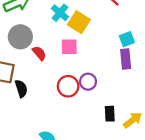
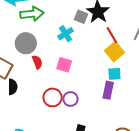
yellow square: (79, 22) -> (115, 52), moved

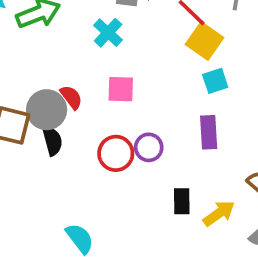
gray circle: (26, 43) -> (47, 110), moved
black semicircle: (13, 87) -> (52, 141), moved
purple rectangle: (108, 90) -> (209, 132), moved

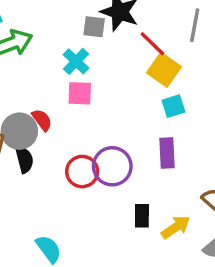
pink square: (121, 89) -> (80, 93), moved
purple circle: (149, 147) -> (112, 166), size x1.5

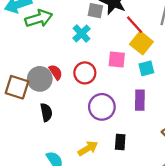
pink square: (80, 93) -> (117, 59), moved
black semicircle: (24, 160) -> (46, 112), moved
red circle: (82, 172) -> (85, 73), moved
yellow arrow: (176, 227) -> (88, 148), moved

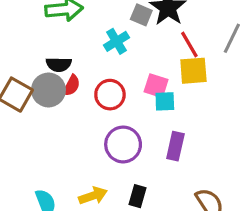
yellow square: (141, 43) -> (193, 71), turned 35
cyan square: (146, 68) -> (165, 101), moved
red semicircle: (56, 72) -> (71, 86), turned 49
black semicircle: (46, 112) -> (59, 64), moved, turned 90

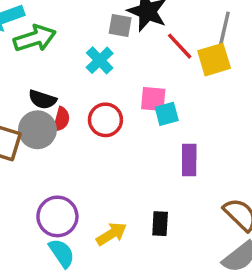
black semicircle: (59, 64) -> (42, 99), turned 30
yellow square: (193, 71) -> (214, 60), moved
purple circle: (123, 144) -> (57, 216), moved

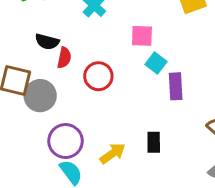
cyan square: (167, 114) -> (156, 63), moved, turned -35
red circle: (105, 120) -> (98, 76), moved
gray circle: (37, 130) -> (40, 96), moved

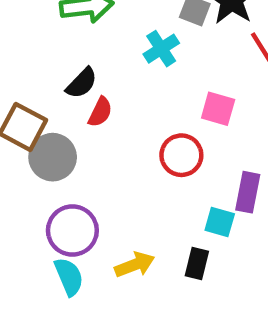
black semicircle: (47, 42) -> (82, 83), turned -75
cyan square: (156, 63) -> (220, 222), moved, turned -35
red circle: (98, 76) -> (181, 155), moved

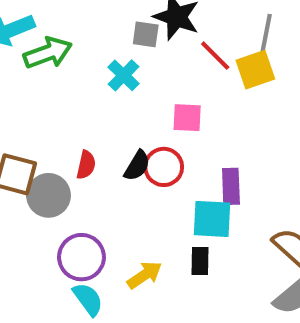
black semicircle: (82, 83) -> (137, 166), moved
red semicircle: (100, 112) -> (86, 165), moved
cyan square: (220, 222) -> (212, 219), size x1.5

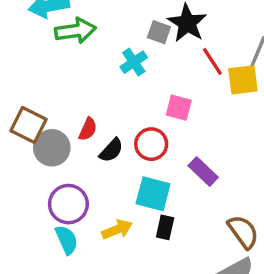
black semicircle: (137, 166) -> (111, 150), moved
purple rectangle: (231, 186) -> (203, 171), turned -56
cyan square: (212, 219) -> (153, 194), moved

